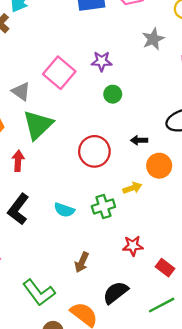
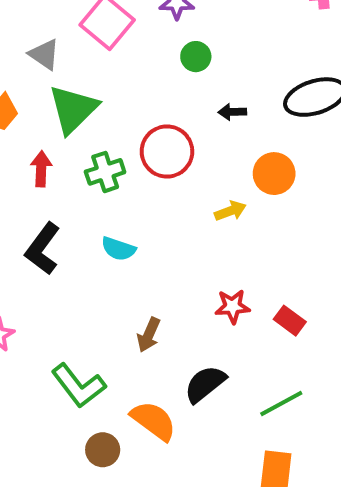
black arrow: (139, 140) -> (232, 112), moved
green cross: (103, 206) -> (105, 172), moved
red rectangle: (165, 268) -> (290, 321), moved

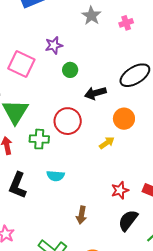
black arrow: (232, 112) -> (95, 93), size x1.5
green cross: (105, 172) -> (39, 139), turned 36
black semicircle: (205, 384) -> (128, 220), moved

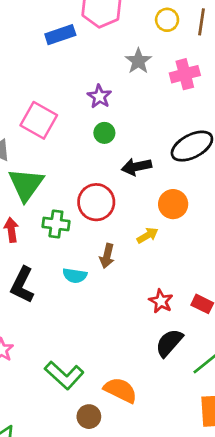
pink cross: (126, 23) -> (185, 74), size x1.5
purple star: (54, 45) -> (99, 96), moved, turned -30
red star: (120, 190) -> (161, 301), turned -30
brown arrow: (81, 215) -> (107, 256), moved

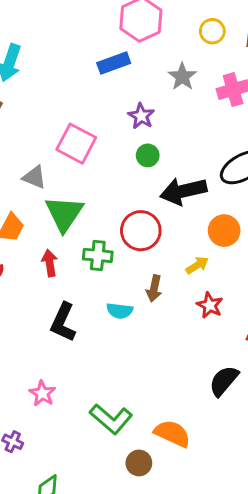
blue rectangle: (60, 35) -> (114, 63), moved
black arrow: (137, 167) -> (183, 191), size x1.4
red star: (161, 301) -> (210, 305), moved

